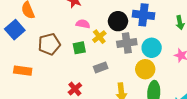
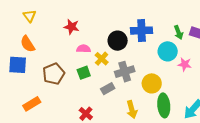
blue square: (15, 30) -> (18, 65), turned -36
gray cross: (127, 43) -> (125, 72), moved
cyan circle: (152, 48) -> (168, 51), moved
orange rectangle: (23, 71) -> (32, 104), turned -30

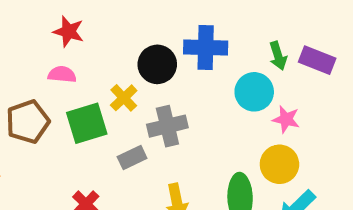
pink semicircle: (84, 49) -> (62, 74), moved
green square: (84, 73) -> (87, 123), size x1.5
yellow circle: (152, 83) -> (279, 164), moved

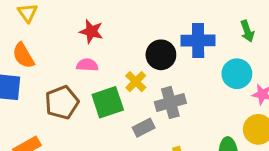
green arrow: (278, 56) -> (247, 31), moved

